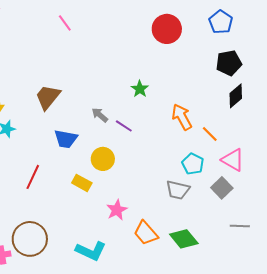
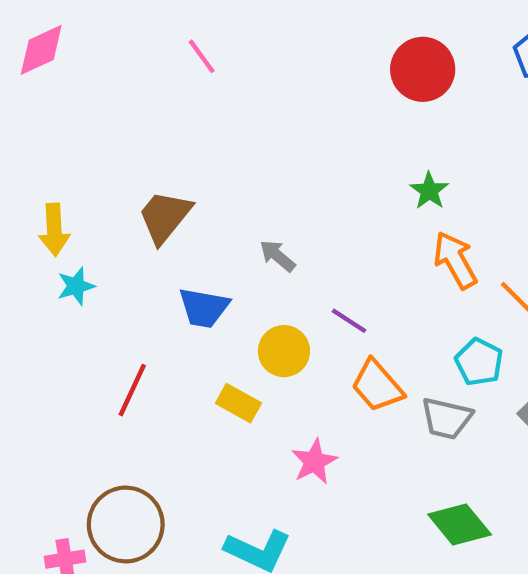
green star: (140, 89) -> (429, 191), moved
purple line: (124, 126) -> (349, 321), moved
orange trapezoid: (146, 233) -> (377, 386), moved

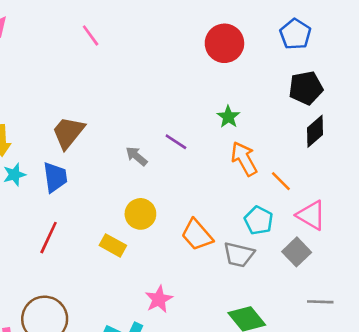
blue trapezoid: (204, 308) -> (55, 177), moved, turned -108
purple line: (349, 321) -> (176, 142), moved
pink star: (314, 462) -> (159, 299), moved

